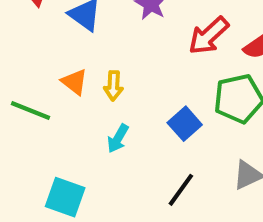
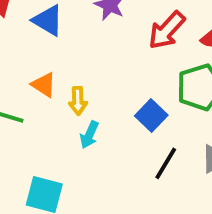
yellow arrow: (113, 86) -> (78, 101), moved
black line: (181, 190) -> (166, 163), moved

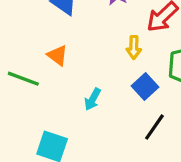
yellow arrow: (78, 101) -> (134, 47), moved

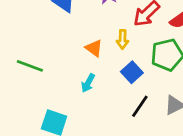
orange triangle: (57, 55) -> (94, 48), moved

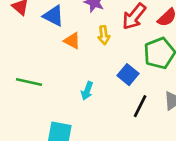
yellow arrow: (122, 39) -> (104, 35), moved
orange triangle: (94, 48) -> (72, 41), moved

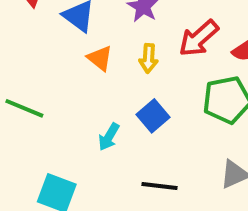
blue square: (128, 75) -> (153, 116), moved
black line: (140, 106) -> (159, 186), moved, turned 60

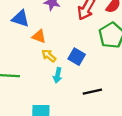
yellow arrow: (149, 58) -> (49, 56), moved, turned 144

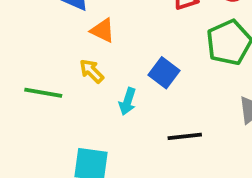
yellow arrow: (49, 56) -> (92, 71), moved

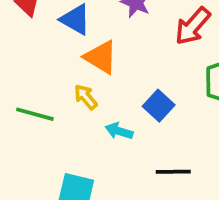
orange triangle: (103, 30) -> (101, 57), size x1.4
cyan arrow: (128, 101) -> (119, 131), turned 84

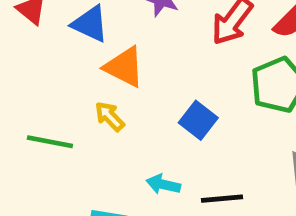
cyan arrow: (119, 131) -> (163, 184), moved

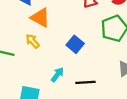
cyan arrow: (163, 184) -> (57, 75), turned 112

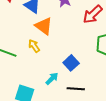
blue square: (75, 44) -> (71, 63), moved

